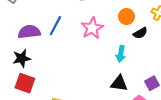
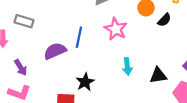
cyan arrow: (121, 54) -> (127, 66), moved
black star: (22, 58) -> (85, 82), moved

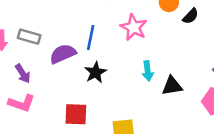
gray rectangle: (24, 21) -> (29, 37), moved
black triangle: (158, 75) -> (172, 86), moved
black star: (85, 82) -> (95, 72), moved

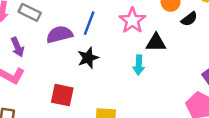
black triangle: (172, 86) -> (156, 43), moved

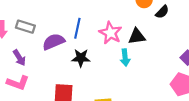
pink star: (132, 21) -> (110, 33), moved
black star: (88, 58) -> (81, 58), turned 30

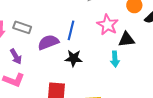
pink star: (110, 33) -> (108, 25), moved

